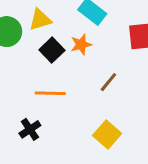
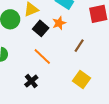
orange line: (50, 93) -> (42, 56), turned 48

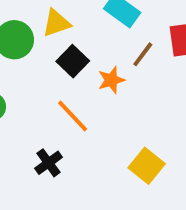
orange star: (59, 23) -> (111, 80), moved
brown line: (79, 46) -> (143, 54), moved

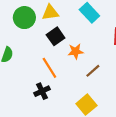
brown line: (143, 54) -> (93, 71), moved
black cross: (48, 163) -> (42, 91), moved

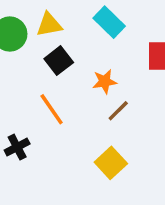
orange star: (76, 51) -> (105, 82), moved
black cross: (42, 91) -> (17, 147), moved

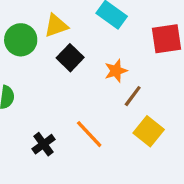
orange line: (52, 109) -> (89, 134), moved
yellow square: (111, 163) -> (149, 131), moved

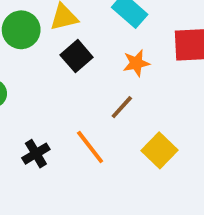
orange star: (116, 71) -> (136, 63), moved
brown line: (133, 96) -> (122, 107), moved

